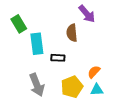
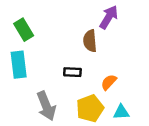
purple arrow: (87, 14) -> (109, 17), turned -108
cyan rectangle: (37, 44) -> (19, 65), moved
orange semicircle: (94, 72) -> (109, 82), moved

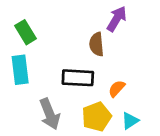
black rectangle: (72, 72) -> (78, 78), size x1.6
cyan triangle: (121, 112) -> (130, 121), turned -30

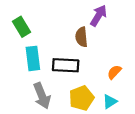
cyan rectangle: (20, 70) -> (33, 58), moved
orange semicircle: (117, 89) -> (114, 72), moved

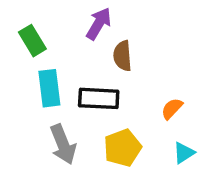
purple arrow: (98, 15) -> (99, 24), moved
cyan triangle: (110, 101) -> (184, 153), moved

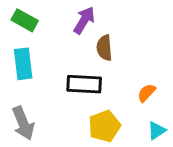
green rectangle: (32, 41) -> (25, 20), moved, turned -30
cyan rectangle: (49, 88) -> (23, 64), moved
gray arrow: (63, 144) -> (23, 123), moved

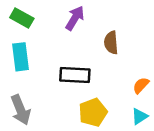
brown semicircle: (104, 48) -> (111, 43), moved
orange semicircle: (146, 93) -> (141, 85), moved

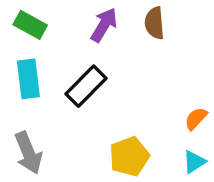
brown semicircle: (111, 43) -> (154, 23), moved
black rectangle: (75, 75) -> (86, 86), moved, turned -48

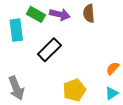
green rectangle: (30, 25) -> (36, 14), moved
purple arrow: (104, 25) -> (60, 14), turned 72
cyan rectangle: (28, 79) -> (16, 30), moved

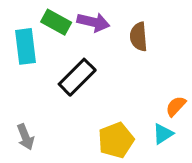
brown semicircle: (89, 13) -> (139, 37), moved
gray arrow: (16, 88) -> (25, 137), size x0.7
cyan triangle: (112, 93) -> (163, 134), moved

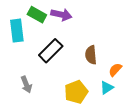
brown semicircle: (139, 37) -> (91, 55), moved
gray arrow: (25, 137) -> (26, 85), moved

